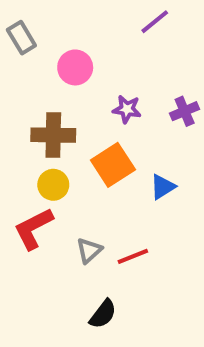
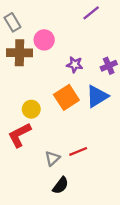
brown cross: (53, 135) -> (20, 53), moved
blue triangle: (163, 187) -> (97, 96), moved, size x1.5
gray triangle: (89, 250) -> (52, 158), moved

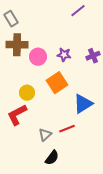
pink circle: (44, 40) -> (38, 57), moved
blue triangle: (97, 96) -> (83, 104), moved

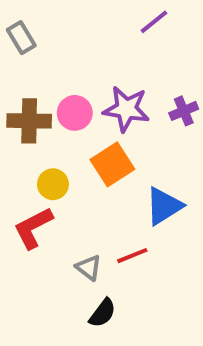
brown cross: (17, 45) -> (29, 121), moved
purple star: (64, 55) -> (126, 109), size x1.6
gray triangle: (45, 135) -> (89, 267), turned -40

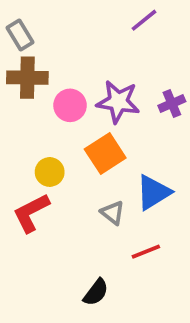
brown cross: (29, 121) -> (27, 78), moved
red line: (132, 256) -> (146, 252), moved
gray triangle: (89, 267) -> (113, 213), moved

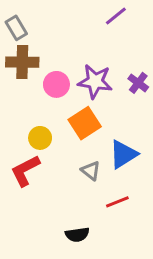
purple cross: (172, 104) -> (138, 83), turned -30
black semicircle: (96, 292) -> (77, 235), turned 45

